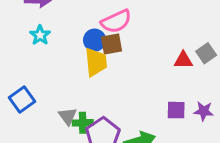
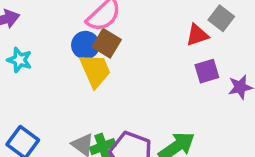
brown square: (111, 44) -> (107, 43), turned -30
purple square: (176, 110) -> (207, 71), moved

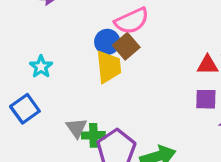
cyan star: (20, 60) -> (41, 67), moved

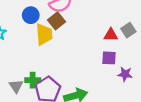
blue circle: (107, 42) -> (31, 15), moved
gray triangle: (76, 128) -> (16, 86), moved

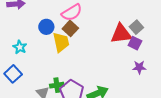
red triangle: (111, 35) -> (121, 34), size x1.6
purple square: (109, 58) -> (135, 43), moved, turned 32

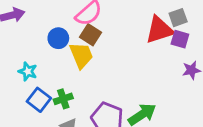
gray square: (136, 27) -> (178, 18), turned 32
blue square: (13, 74) -> (39, 100), moved
green cross: (57, 85) -> (63, 99), moved

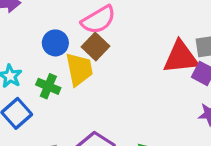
green cross: (63, 99) -> (48, 86), moved, turned 30

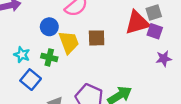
brown square: (96, 46) -> (97, 38), moved, turned -36

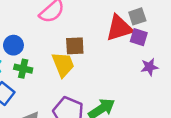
blue circle: (49, 27) -> (13, 45), moved
yellow trapezoid: (69, 42) -> (63, 64), moved

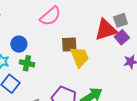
purple square: (139, 37) -> (122, 37), turned 32
yellow trapezoid: (63, 64) -> (80, 57), moved

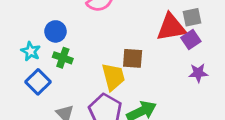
brown square: (69, 45) -> (133, 58), moved
yellow trapezoid: (80, 57) -> (113, 77), moved

